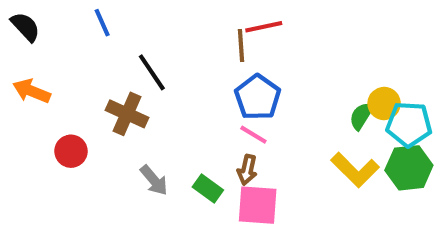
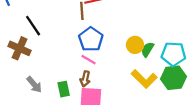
yellow circle: (384, 104) -> (135, 45), moved
green rectangle: (208, 189) -> (64, 89), turned 42

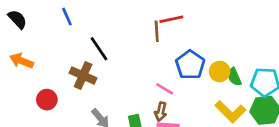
blue pentagon: (91, 39) -> (190, 65), moved
green semicircle: (147, 49) -> (234, 77), turned -56

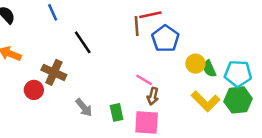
blue pentagon: (190, 65) -> (165, 39), moved
brown cross: (83, 75) -> (54, 72), moved
brown arrow: (161, 112) -> (153, 96), moved

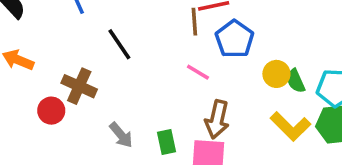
pink line: (144, 80) -> (198, 72), moved
brown arrow: (153, 96) -> (217, 119), size x1.5

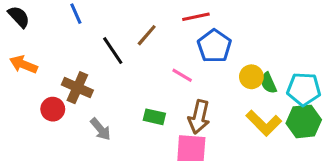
brown line: (194, 22) -> (147, 35), moved, turned 45
gray arrow: (121, 135) -> (100, 129), moved
green rectangle: (166, 142) -> (154, 117), moved, turned -65

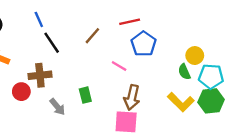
black line: (113, 51) -> (52, 43), moved
yellow circle: (251, 77) -> (195, 56), moved
brown cross: (77, 88) -> (40, 75), turned -30
green rectangle: (154, 117) -> (85, 95), moved, turned 63

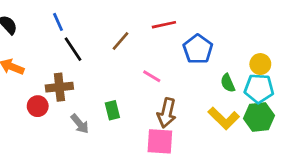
blue pentagon: (144, 44) -> (198, 49), moved
yellow circle: (195, 56) -> (260, 64), moved

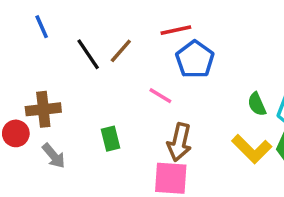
black line: (73, 49) -> (88, 54), moved
blue pentagon: (198, 49) -> (195, 59), moved
gray arrow: (80, 124) -> (54, 156), moved

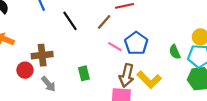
brown line: (121, 51) -> (104, 22), moved
blue pentagon: (195, 59) -> (136, 43), moved
yellow L-shape: (252, 149) -> (149, 80), moved

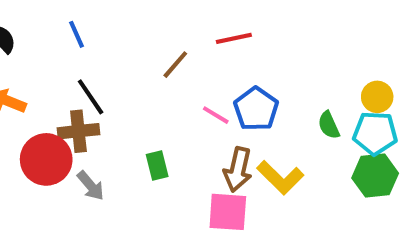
black line: (70, 21) -> (91, 97), moved
brown line: (104, 22) -> (175, 65), moved
red circle: (25, 70) -> (46, 159), size x1.6

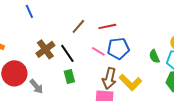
red line: (234, 38) -> (107, 26), moved
black line: (91, 97) -> (67, 53), moved
blue pentagon: (256, 109) -> (118, 48), turned 30
brown cross: (78, 131) -> (45, 49), moved, turned -30

